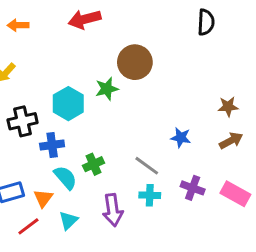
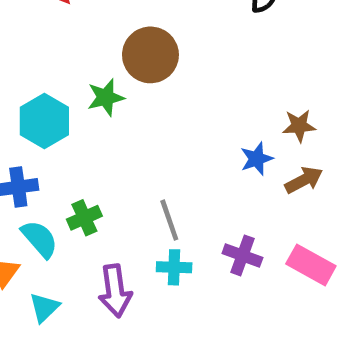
blue star: (181, 138) -> (257, 159), moved, turned -30
gray line: (147, 166) -> (169, 220), turned 35

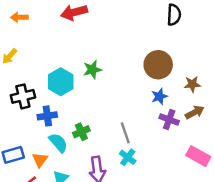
brown circle: (150, 55) -> (158, 65), moved
blue star: (257, 159) -> (159, 96), moved
purple cross: (242, 255) -> (169, 120), moved
cyan cross: (174, 267) -> (128, 157), turned 35

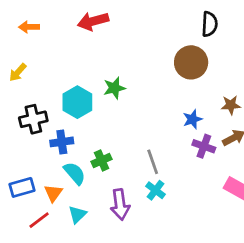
brown circle: (158, 65) -> (191, 62), moved

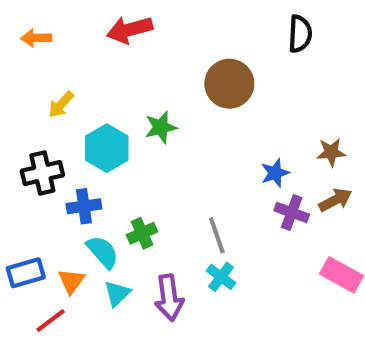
brown circle: (191, 62) -> (229, 84), moved
yellow arrow: (18, 72) -> (61, 104), moved
cyan triangle: (77, 214) -> (117, 293), moved

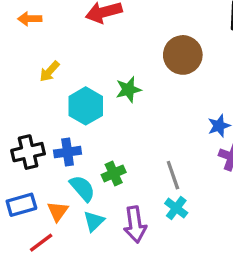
black cross: (42, 173) -> (28, 152), moved

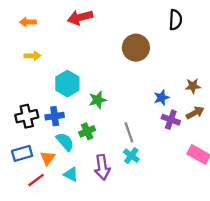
yellow arrow: (49, 71) -> (33, 56), moved, turned -133
green star: (128, 90) -> (98, 100), moved
cyan triangle: (94, 221) -> (71, 174), moved, turned -49

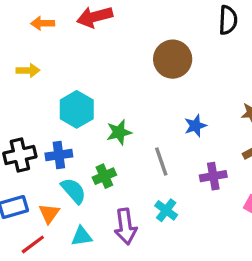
orange arrow: (28, 22) -> (43, 23), moved
blue star: (161, 98) -> (195, 126), moved
purple cross: (171, 120) -> (213, 176), moved, turned -30
gray line: (129, 132) -> (161, 161), moved
cyan triangle: (71, 174) -> (82, 236), turned -35

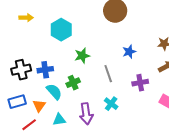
cyan hexagon: (77, 109) -> (61, 30), moved

